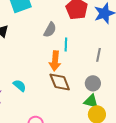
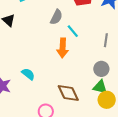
cyan line: (66, 44) -> (73, 31), turned -40
brown diamond: (60, 82) -> (68, 93), moved

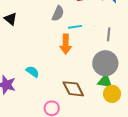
cyan line: (73, 31) -> (75, 27), turned -56
gray circle: (101, 69) -> (105, 63), size x1.6

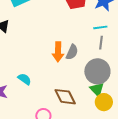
gray semicircle: (58, 13) -> (72, 52), moved
cyan line: (75, 27) -> (100, 27), moved
green triangle: (105, 81) -> (97, 89), turned 35

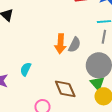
cyan semicircle: (25, 79) -> (26, 69), turned -104

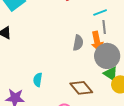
orange arrow: (60, 44) -> (97, 41), moved

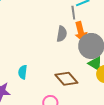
gray line: (104, 27) -> (73, 13), moved

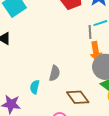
gray semicircle: (62, 34) -> (55, 73), moved

